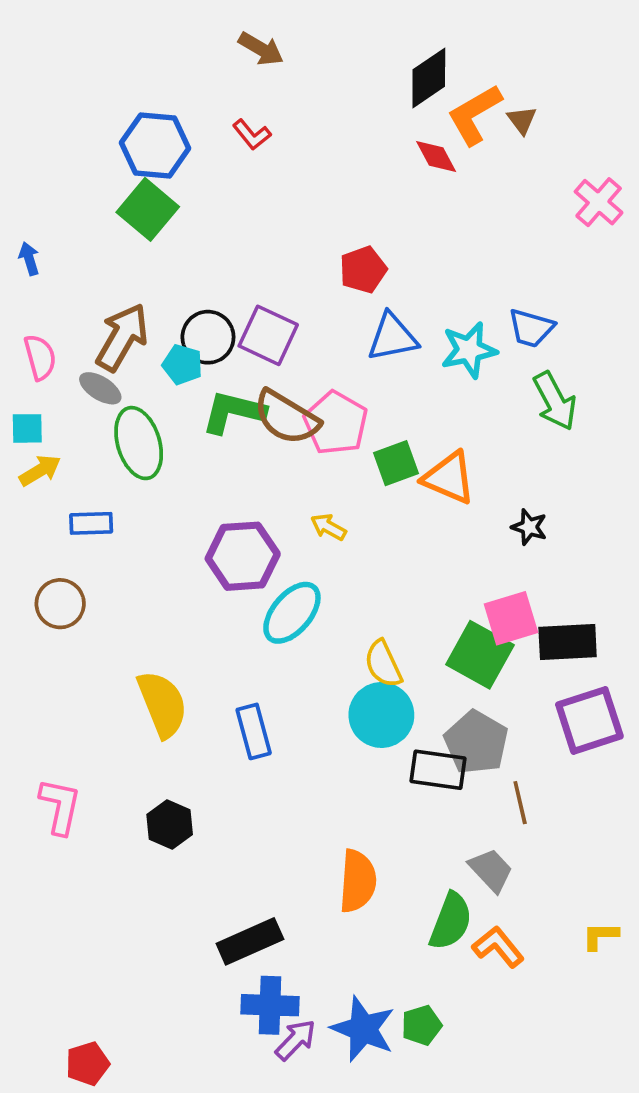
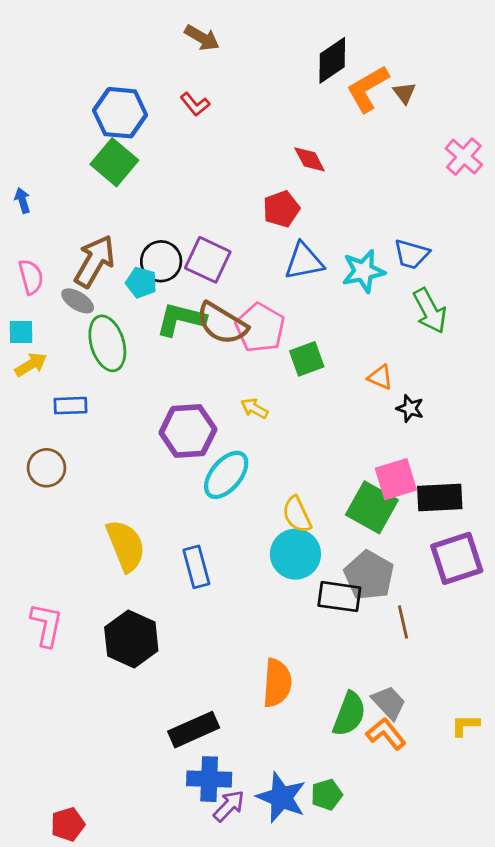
red diamond: (436, 156) -> (310, 159), moved
orange triangle: (449, 478) -> (380, 377), moved, size x0.6
black hexagon: (170, 825) -> (131, 639), size x1.5
gray trapezoid: (491, 870) -> (389, 703), moved

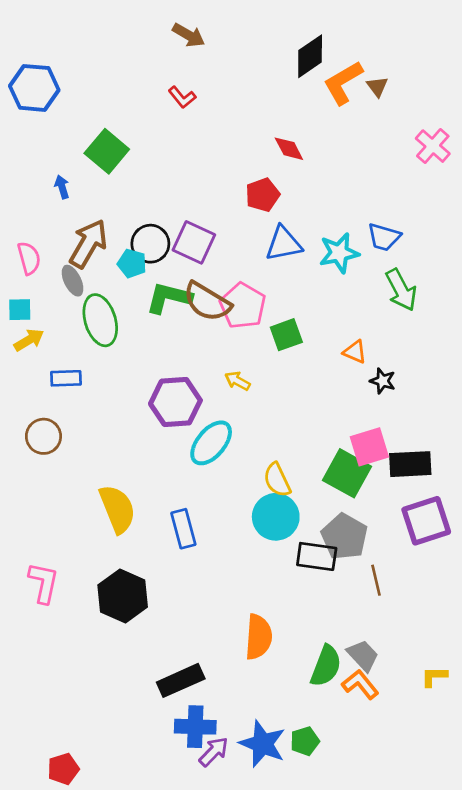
blue hexagon: (120, 113) -> (34, 88), moved
blue arrow: (22, 200) -> (62, 187), moved
gray ellipse: (78, 301) -> (73, 281), turned 32

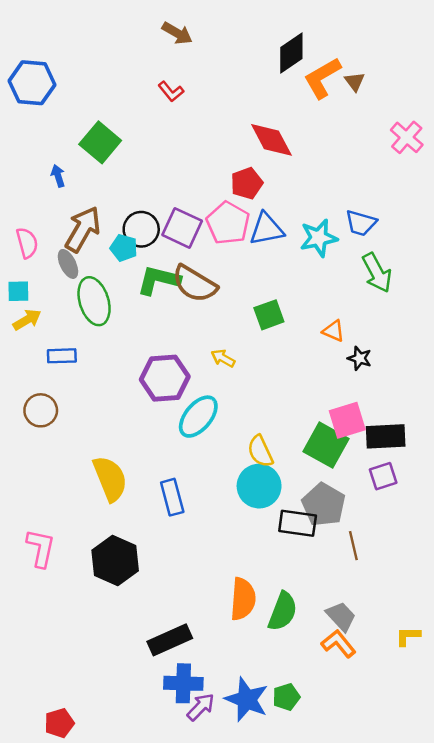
red diamond: (289, 149) -> (271, 140), size x1.5
pink pentagon: (243, 306) -> (228, 223), moved
purple square: (426, 521) -> (383, 476), moved, size x0.6
green semicircle: (326, 666) -> (283, 611), moved

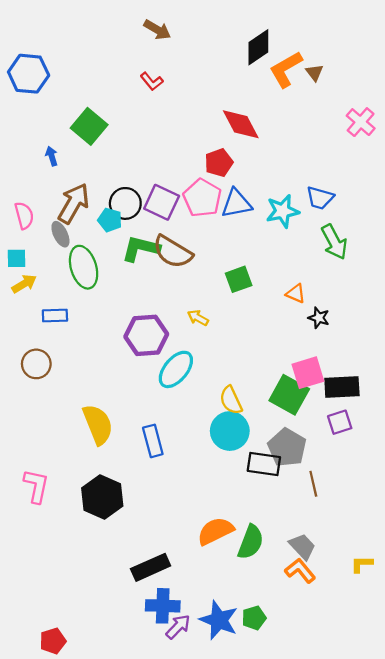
orange semicircle: (243, 599) -> (215, 531), turned -120

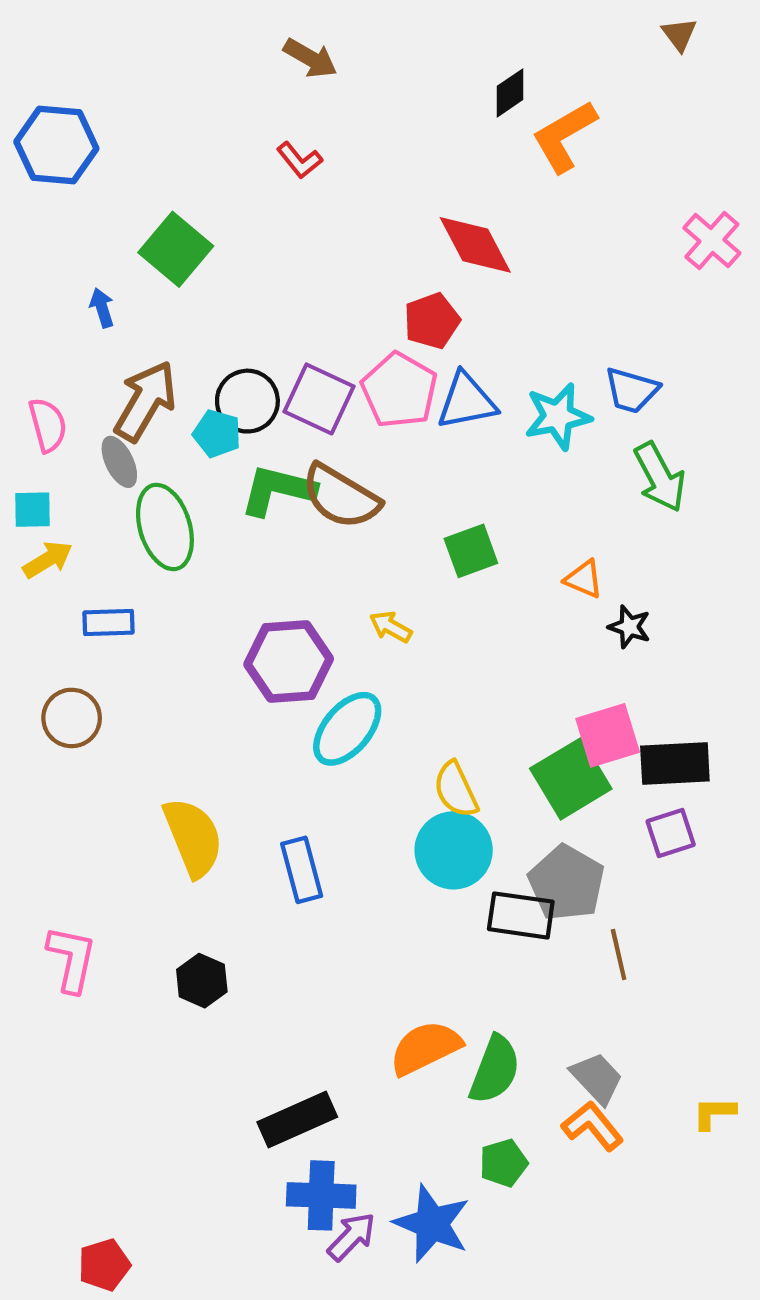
black diamond: (258, 47) -> (510, 93), size x0.7
brown triangle: (314, 73) -> (679, 34), moved
green square: (289, 395) -> (571, 779), turned 30
black hexagon: (102, 497) -> (202, 981), size x0.6
green pentagon: (254, 618) -> (503, 1163), moved

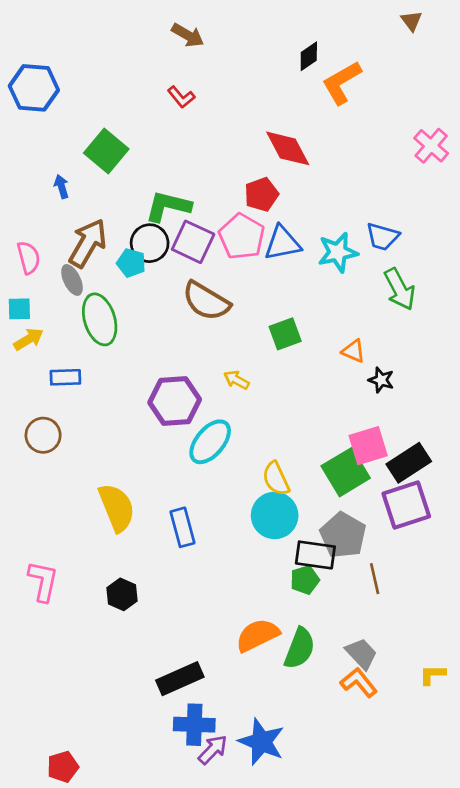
green L-shape: (278, 490) -> (168, 206), moved
black rectangle: (675, 764) -> (409, 463), turned -30
purple square: (671, 833) -> (406, 505), size x1.6
green pentagon: (503, 1163) -> (305, 580), moved

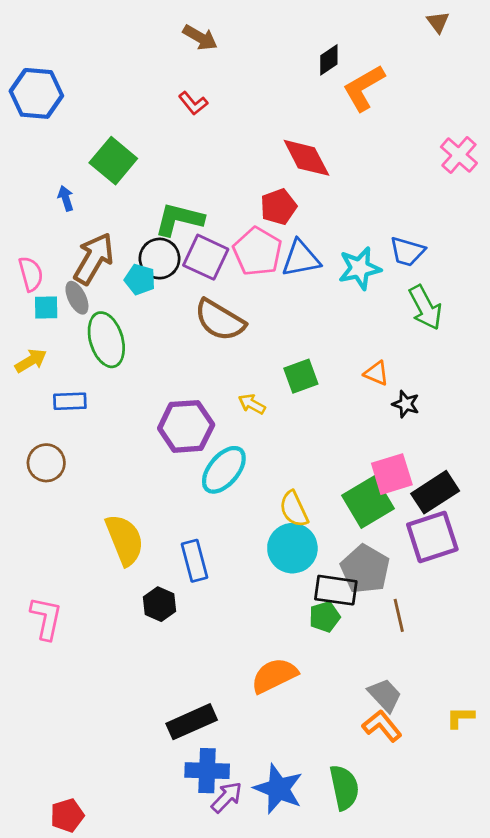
cyan square: (19, 309) -> (46, 308), moved
green square: (285, 334) -> (301, 376), moved
black hexagon: (122, 594) -> (160, 604), moved
green semicircle: (300, 648) -> (344, 787), moved, turned -33

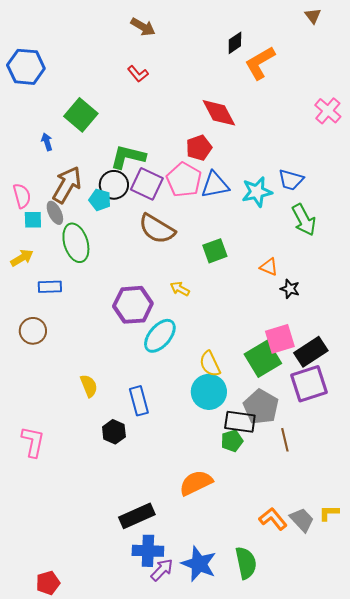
green square: (301, 376) -> (215, 251), moved
yellow semicircle: (125, 540) -> (89, 386), size x0.6
gray trapezoid: (385, 695) -> (302, 520), moved

